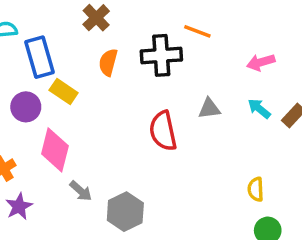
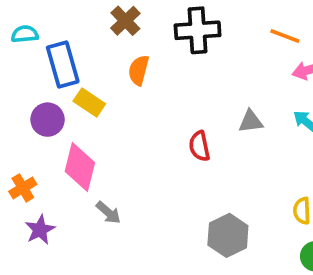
orange line: (197, 31) -> (285, 36), moved
black cross: (161, 55) -> (198, 30), moved
red semicircle: (163, 131) -> (199, 146), size x0.7
gray hexagon: (125, 212) -> (228, 235), moved

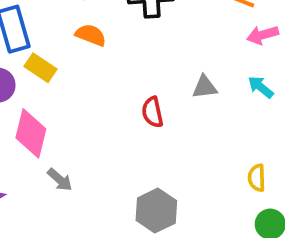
orange semicircle: (139, 70) -> (91, 35), turned 96
gray hexagon: (228, 235) -> (156, 211), moved

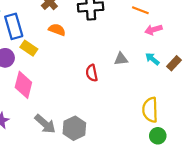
yellow semicircle: (257, 178) -> (150, 110), size x1.6
gray arrow: (60, 180) -> (45, 124), moved, size x1.5
gray hexagon: (156, 211) -> (74, 128), moved

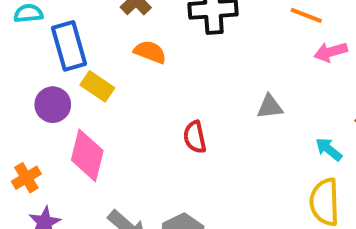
cyan arrow: (152, 59) -> (329, 149), moved
red semicircle: (92, 73) -> (195, 137), moved

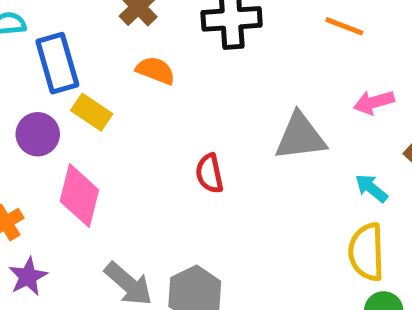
pink arrow: (331, 52) -> (374, 102), moved
gray triangle: (270, 107) -> (300, 137), size x1.6

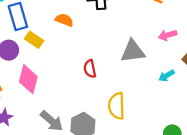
cyan arrow: (371, 188) -> (166, 76), turned -70
yellow semicircle: (366, 252) -> (117, 106), moved

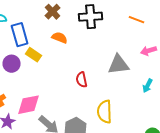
cyan arrow: (166, 76) -> (148, 86), turned -32
pink diamond: (28, 79) -> (29, 105), moved, turned 65

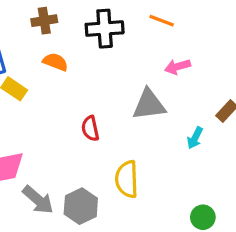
brown cross: (53, 12) -> (44, 21), turned 35
orange line: (137, 20) -> (162, 21), moved
pink arrow: (149, 51) -> (178, 67), moved

